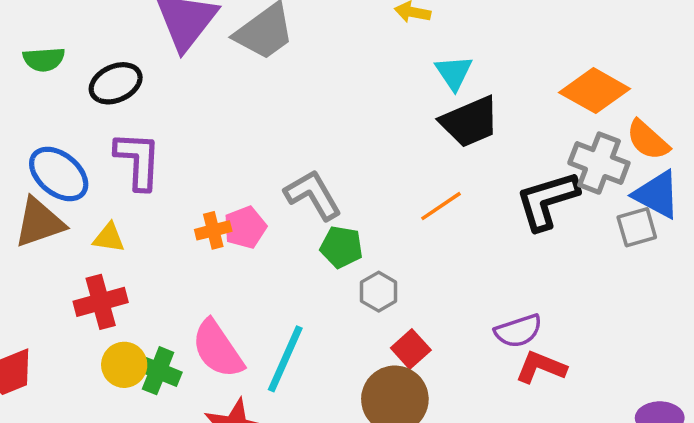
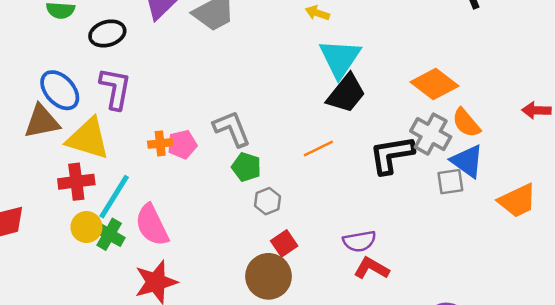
cyan triangle: (454, 73) -> (340, 58), size x1.6
black trapezoid: (470, 122) -> (346, 93), turned -36
yellow triangle: (109, 238) -> (88, 139), size x2.0
cyan line: (285, 359) -> (114, 197), moved

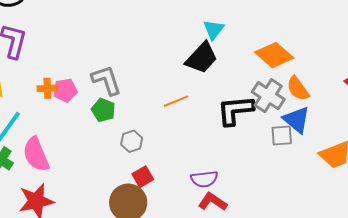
cyan triangle: (340, 58) -> (214, 29), moved, size x0.6
green pentagon: (246, 167) -> (103, 110), moved

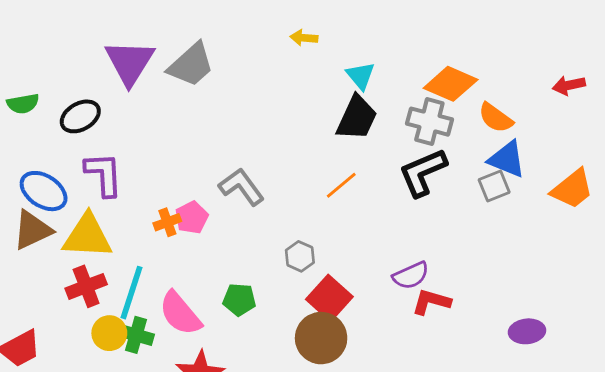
gray cross: (268, 96) -> (429, 122), moved
green pentagon: (103, 110) -> (239, 300), moved
red square: (143, 177) -> (329, 298), size x1.5

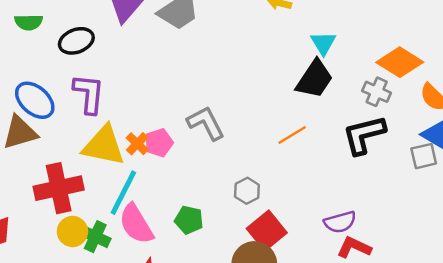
gray cross: (429, 122) -> (377, 92), size x0.7
orange cross: (167, 222) -> (137, 144), turned -35
yellow triangle: (87, 236) -> (104, 146), moved
red cross: (86, 286) -> (59, 188), size x1.4
cyan line: (131, 293) -> (123, 193), moved

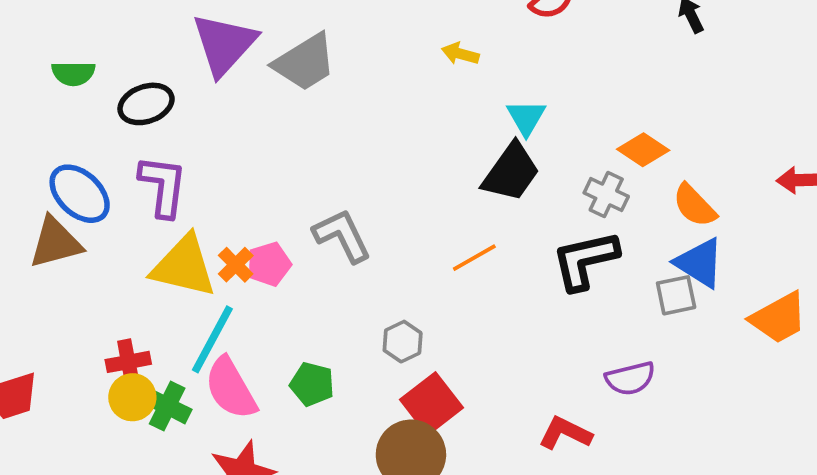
orange diamond: (400, 62) -> (643, 150), size x0.7
red cross: (59, 188) -> (128, 362), moved, size x0.6
purple semicircle: (340, 222) -> (630, 378), moved

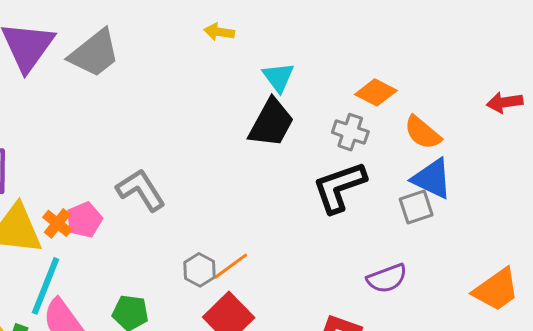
orange line: (474, 258) -> (231, 266), moved
orange trapezoid: (779, 318) -> (496, 290), moved

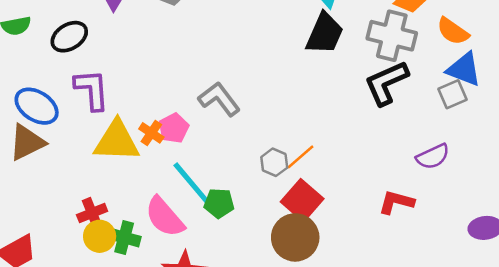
gray cross: (350, 132) -> (392, 36), size x1.6
cyan line: (46, 286) -> (191, 183), moved, turned -57

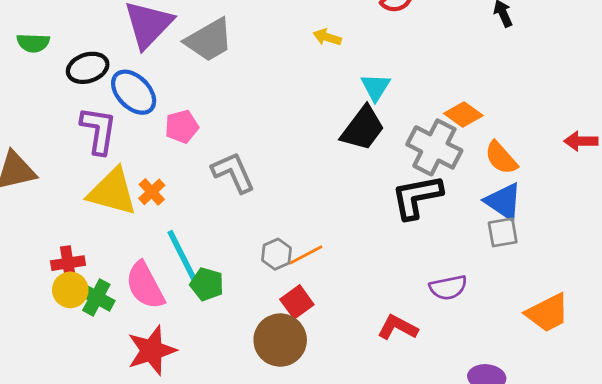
gray square: (452, 94) -> (503, 232), moved
blue ellipse: (37, 106) -> (134, 92), moved
pink pentagon: (174, 128) -> (182, 127), moved
red square: (302, 200) -> (297, 302), size x0.7

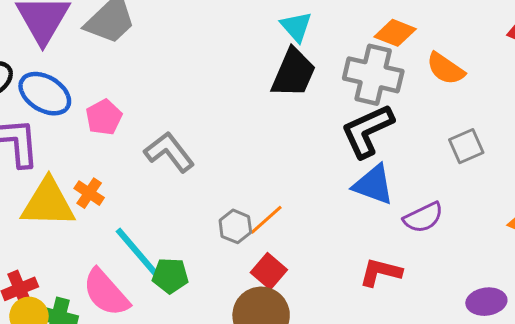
blue triangle: (504, 202) -> (373, 185), moved

